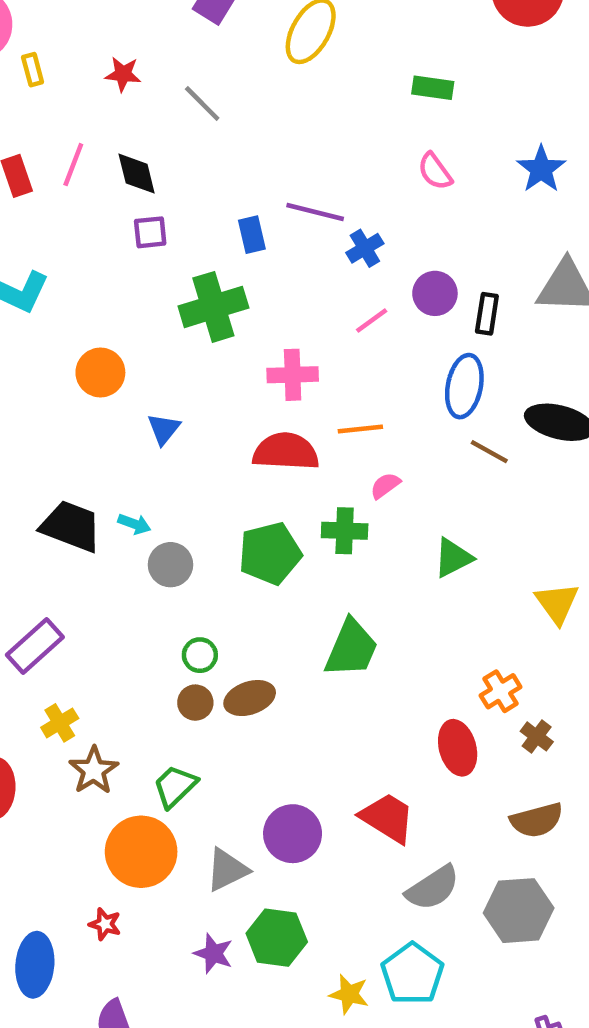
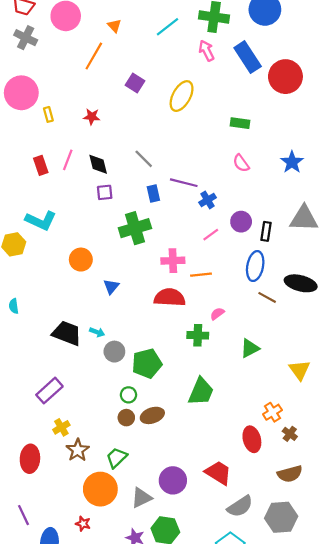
gray line: (202, 104) -> (144, 159), moved
orange line: (360, 429) -> (201, 275), moved
green pentagon: (270, 553) -> (147, 363), moved

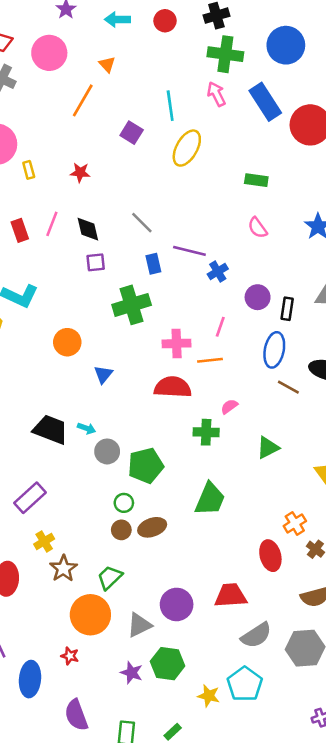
cyan line: (167, 27) -> (170, 106), moved, turned -60
pink line: (211, 235) -> (220, 327), moved, turned -35
red trapezoid: (218, 473) -> (231, 595), turned -36

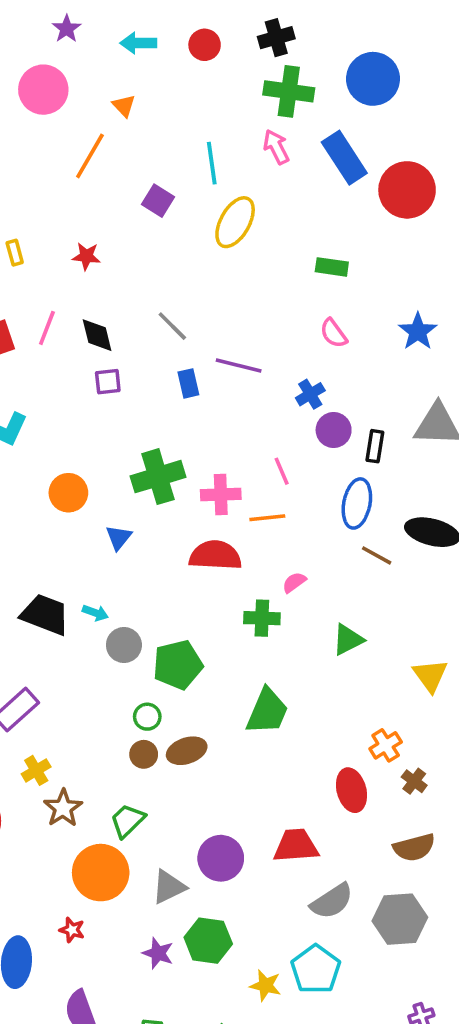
blue cross: (218, 271) -> (310, 394), moved
green cross: (132, 305) -> (158, 477), moved
pink line: (220, 327) -> (282, 471), turned -42

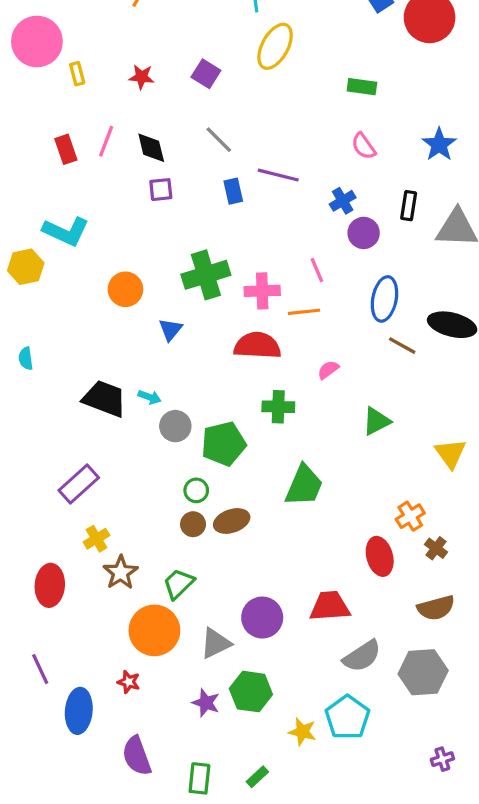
purple square: (158, 201) -> (206, 74), moved
black rectangle: (375, 446) -> (409, 206), moved
green cross: (262, 618) -> (278, 407), moved

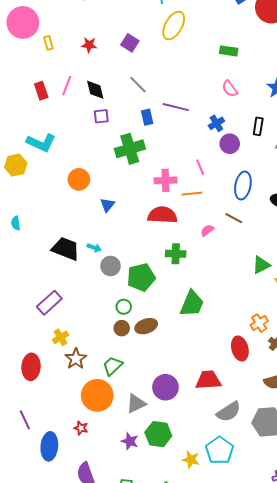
green cross: (206, 275) -> (130, 149), moved
brown line: (402, 346) -> (234, 218), moved
green triangle: (376, 421) -> (261, 265), moved

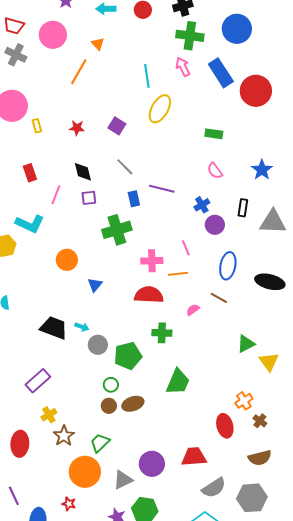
pink line: (67, 86) -> (56, 195), moved

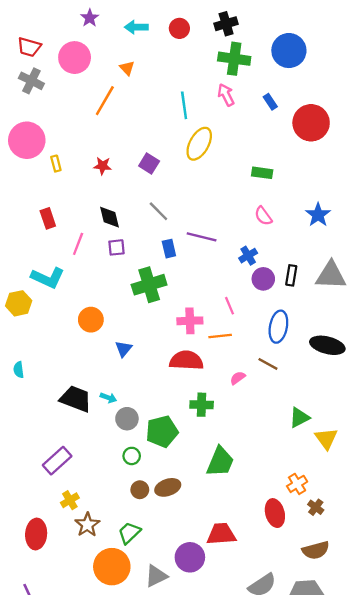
blue rectangle: (221, 73) -> (270, 102), size x0.5
black rectangle: (243, 208) -> (291, 275), moved
green circle: (111, 385) -> (132, 456), moved
red trapezoid: (194, 457) -> (221, 534), moved

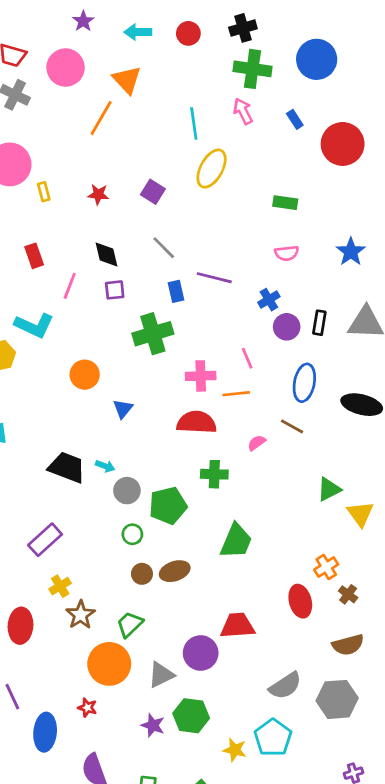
orange triangle: (127, 68) -> (127, 80), size x1.6
pink semicircle: (263, 216) -> (287, 253), turned -60

